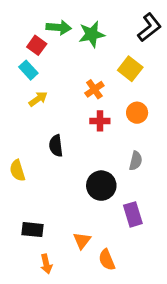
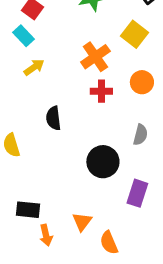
orange cross: (94, 89) -> (95, 57), size x1.4
purple rectangle: (133, 214) -> (137, 193), turned 35
orange arrow: (46, 264) -> (46, 235), moved

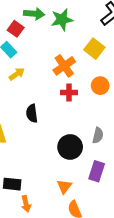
gray semicircle: (140, 135) -> (98, 135), moved
orange triangle: (82, 222) -> (64, 186), moved

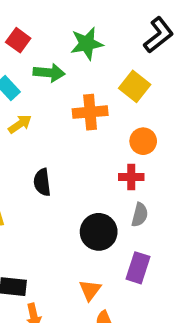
green arrow: (34, 14) -> (49, 73), moved
red square: (16, 29) -> (18, 40), moved
orange cross: (64, 66) -> (90, 112), turned 30
red cross: (69, 93) -> (131, 177), moved

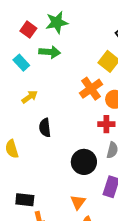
green star: (87, 44) -> (57, 22), moved
orange cross: (90, 112) -> (91, 89), moved, turned -30
yellow arrow: (20, 124) -> (30, 97), moved

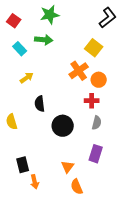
red square: (28, 30) -> (14, 21), moved
black circle: (84, 162) -> (63, 126), moved
black rectangle: (25, 200) -> (23, 165), turned 70

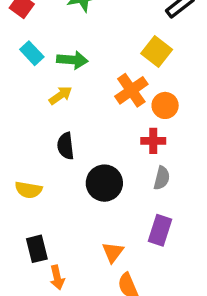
green arrow: (44, 40) -> (72, 60), moved
yellow arrow: (27, 78) -> (61, 95), moved
yellow semicircle: (12, 122) -> (28, 190), moved, turned -63

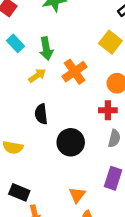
green arrow: (72, 60) -> (46, 49), turned 75
orange cross: (131, 90) -> (75, 72), moved
black rectangle: (37, 249) -> (19, 192), turned -54

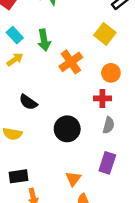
yellow arrow: (37, 76) -> (15, 59), moved
black semicircle: (41, 114) -> (28, 102), moved, turned -48
black rectangle: (19, 192) -> (18, 176), turned -30

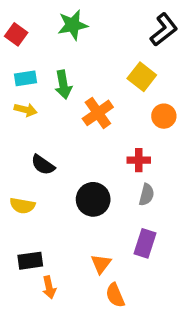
cyan rectangle: (15, 35) -> (26, 78), turned -56
yellow arrow: (15, 59) -> (26, 110), turned 49
orange circle: (111, 73) -> (164, 116), moved

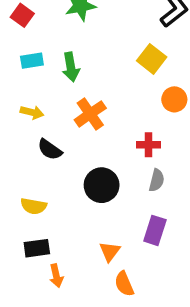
yellow arrow: (26, 110) -> (32, 112), moved
orange cross: (98, 113) -> (90, 114), moved
yellow semicircle: (22, 206) -> (34, 206), moved

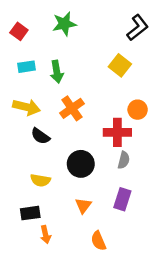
orange circle: (174, 99) -> (138, 110), moved
yellow arrow: (32, 112) -> (26, 107), size x1.5
red cross: (148, 145) -> (117, 132), size x1.5
yellow semicircle: (34, 206) -> (40, 180), moved
orange triangle: (110, 251) -> (83, 206), moved

